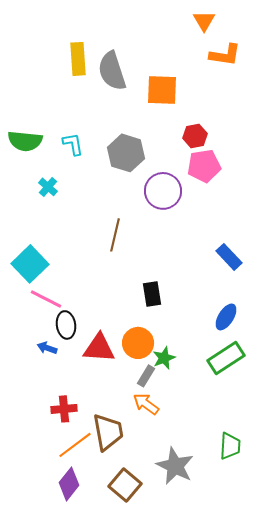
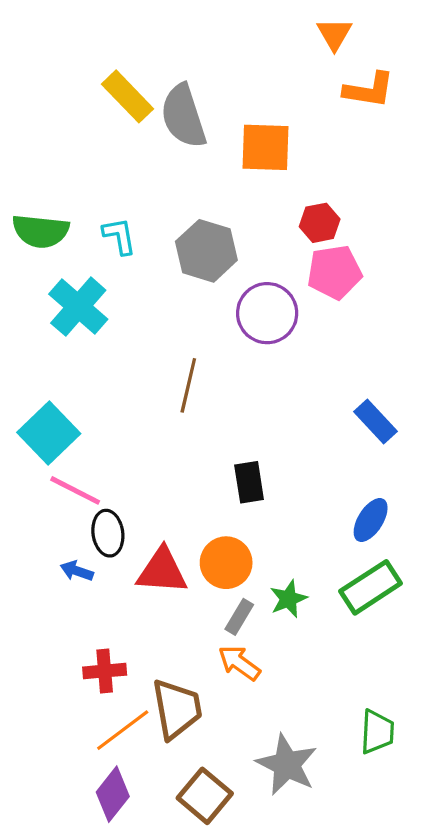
yellow rectangle: (78, 59) -> (128, 96), turned -40
cyan cross: (48, 187) -> (78, 307), size x1.8
green star: (164, 358) -> (288, 599), moved

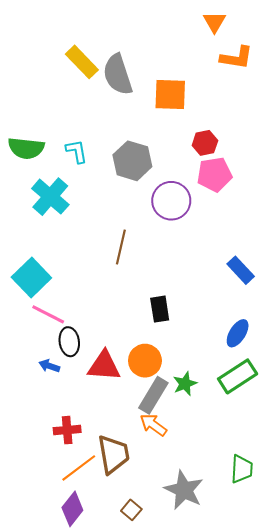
gray rectangle: (239, 617) -> (153, 395), size x1.6
brown square: (205, 796) -> (131, 510), size x0.6

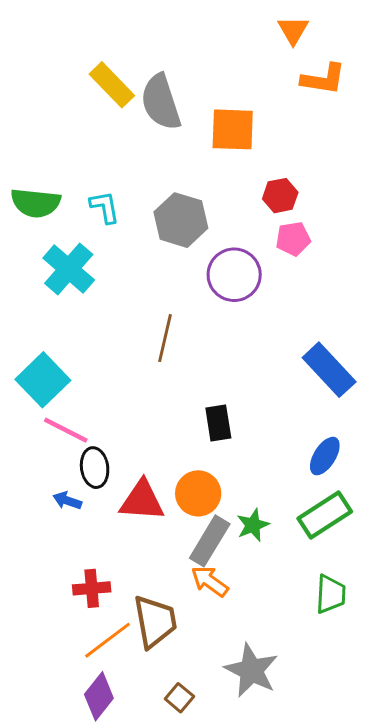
pink pentagon: (214, 174) -> (293, 239), size x0.7
blue rectangle: (241, 270) -> (329, 370), size x1.4
green trapezoid: (242, 469) -> (331, 594), moved

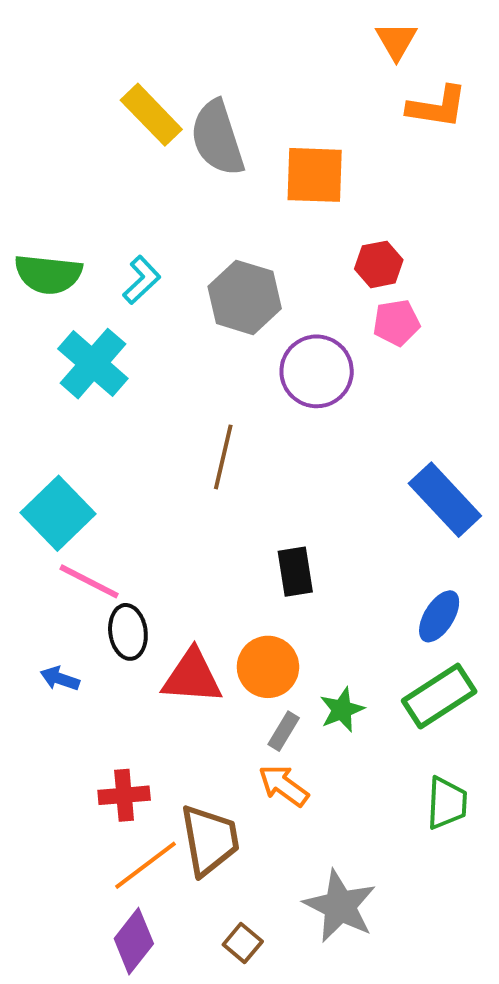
cyan L-shape: (105, 207) -> (142, 280), turned 57
blue arrow: (67, 501) -> (60, 679), moved
gray rectangle: (210, 541) -> (284, 731), size x0.6

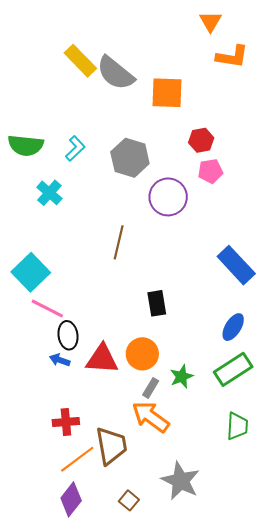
gray semicircle: (217, 138) -> (115, 73), turned -33
cyan cross: (93, 364) -> (49, 193), size x0.7
blue arrow: (60, 679) -> (60, 360), moved
orange arrow: (284, 786) -> (151, 417), size x1.4

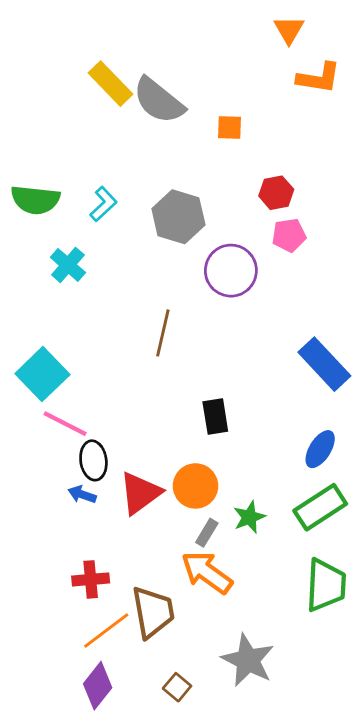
orange square: (167, 93) -> (229, 128), size x0.6
red triangle: (102, 359) -> (140, 493), turned -40
green trapezoid: (237, 426) -> (326, 585), size x1.4

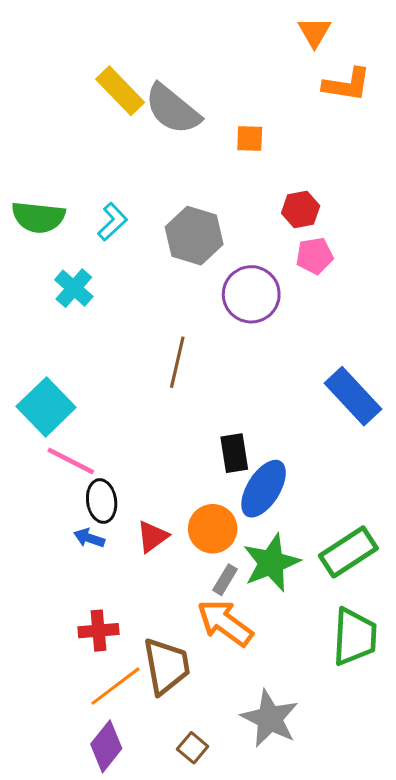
blue ellipse: (320, 449) -> (264, 489), moved, size x1.4
red triangle: (140, 493) -> (152, 536), size x0.7
green star: (249, 517) -> (271, 563), size x1.6

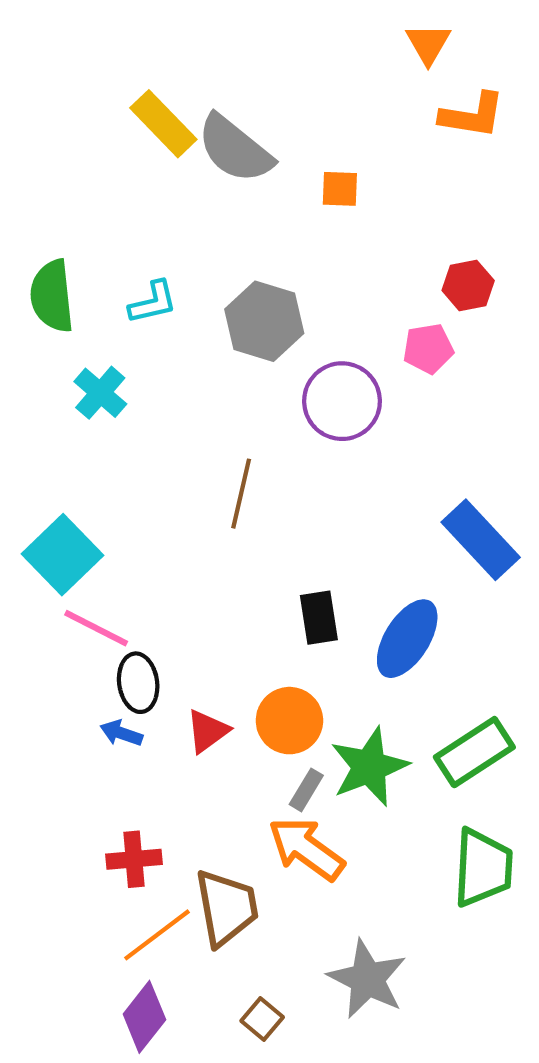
red hexagon: (301, 209) -> (468, 286), moved
green semicircle: (38, 217) -> (52, 296), turned 78
cyan L-shape: (112, 222) -> (153, 302), turned 30
blue ellipse: (264, 489) -> (407, 639), moved

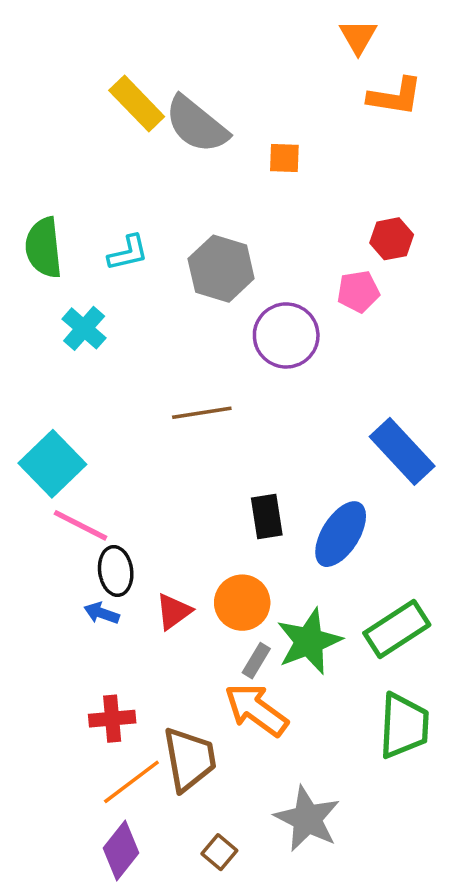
brown line: (241, 494) -> (202, 413), turned 68

